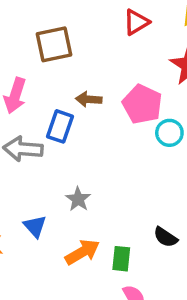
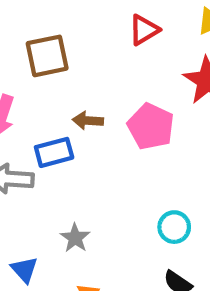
blue rectangle: (60, 126) -> (54, 152), turned 56
cyan circle: (169, 133) -> (174, 227), moved

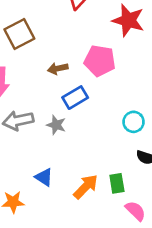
blue rectangle: (54, 152) -> (75, 98), moved
gray star: (75, 238) -> (56, 125), moved

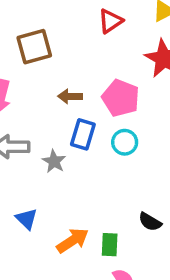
blue rectangle: (75, 98) -> (83, 134), turned -55
cyan circle: (134, 122) -> (125, 142), moved

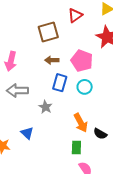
brown square: (34, 47) -> (48, 32), moved
gray star: (54, 161) -> (45, 107), moved
orange arrow: (73, 240) -> (81, 123), moved, turned 96

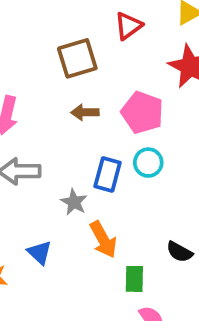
blue rectangle: (60, 83) -> (108, 174), moved
orange arrow: (81, 123) -> (103, 239), moved

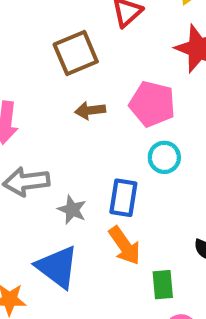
blue rectangle: (108, 174) -> (123, 198), moved
gray star: (74, 202) -> (72, 210), moved
blue triangle: (40, 252) -> (57, 267), size x1.6

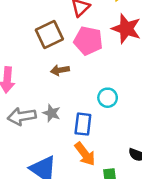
pink pentagon: (152, 104) -> (88, 41), moved
gray star: (72, 210) -> (52, 113), moved

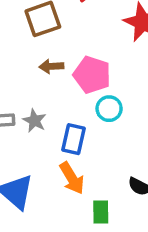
pink pentagon: (88, 41) -> (92, 75), moved

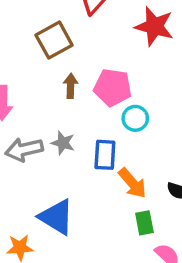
brown arrow: (51, 66) -> (71, 86), turned 105
orange arrow: (72, 178) -> (132, 183), moved

